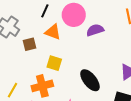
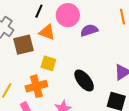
brown square: (29, 44) -> (23, 45), size x1.5

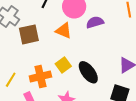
orange triangle: (47, 32) -> (64, 31), moved
yellow square: (48, 63) -> (63, 65), moved, turned 35

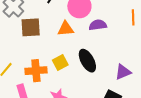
orange triangle: (64, 31) -> (66, 29), turned -36
black ellipse: (88, 72) -> (87, 61), moved

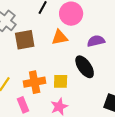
purple semicircle: (98, 25) -> (96, 41), moved
yellow square: (60, 63) -> (61, 81), moved, turned 35

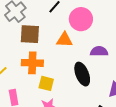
yellow square: (61, 81) -> (46, 83), moved
orange cross: (35, 82) -> (32, 63), moved

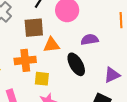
brown square: (30, 34) -> (34, 28), moved
orange triangle: (64, 40) -> (52, 45), moved

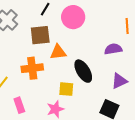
purple semicircle: (90, 40) -> (113, 49), moved
yellow square: (42, 79) -> (66, 89), moved

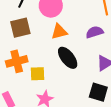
orange triangle: (58, 52) -> (59, 32), moved
yellow square: (66, 89) -> (37, 74), moved

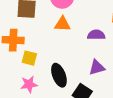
black ellipse: (68, 58) -> (59, 75), moved

